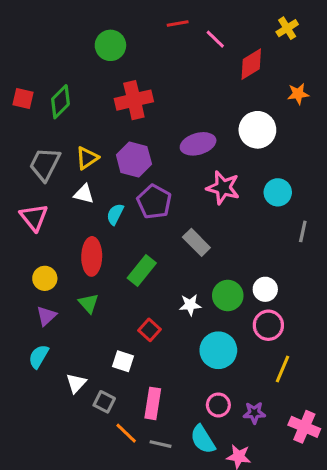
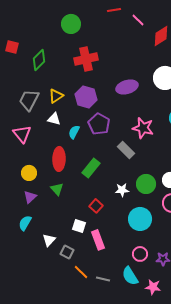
red square: (23, 99) -> (12, 47), moved
pink star: (223, 188) -> (143, 128), moved
pink rectangle: (153, 403) -> (98, 240), moved, turned -30

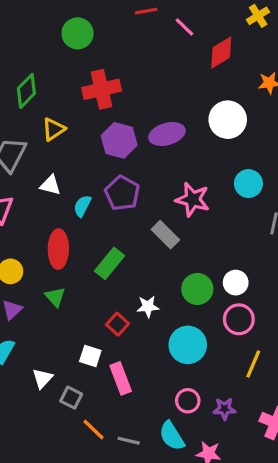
yellow triangle: (56, 96) -> (54, 129), moved
purple hexagon: (86, 97) -> (119, 140), moved
white star: (122, 190) -> (148, 307), moved

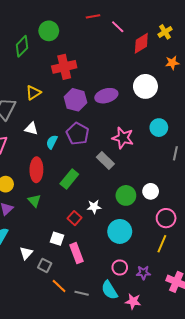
yellow cross: (258, 16) -> (165, 32), moved
green diamond: (26, 91) -> (22, 46), moved
pink circle: (239, 319) -> (166, 218), moved

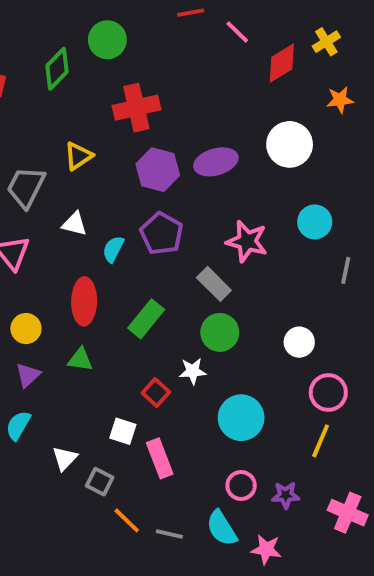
green circle: (126, 195) -> (220, 332), moved
green triangle: (34, 201) -> (80, 360), turned -40

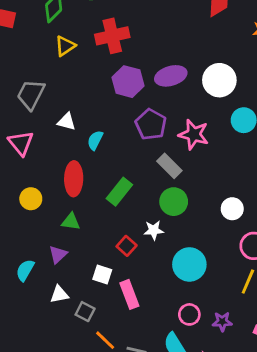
white circle: (290, 144) -> (219, 80), moved
yellow triangle: (78, 156) -> (65, 46), moved
purple pentagon: (162, 234) -> (151, 124), moved
purple triangle: (28, 375) -> (58, 254), moved
white triangle: (65, 458) -> (59, 294), turned 36

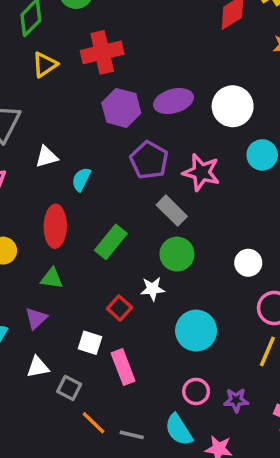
white triangle: (67, 122) -> (47, 157), turned -30

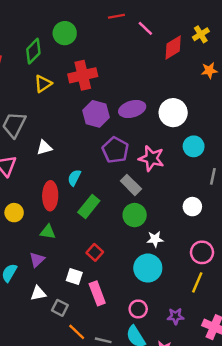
cyan semicircle: (81, 179) -> (74, 178), moved
white circle: (248, 263) -> (192, 207), moved
white star: (153, 289) -> (155, 239), moved
pink circle: (196, 391) -> (138, 309), moved

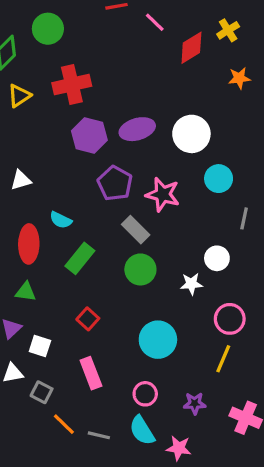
cyan semicircle: (74, 178) -> (61, 220), turned -91
white star: (155, 239) -> (191, 284), moved
white square: (74, 276) -> (40, 346), moved

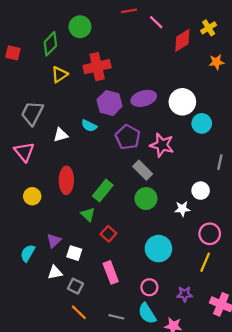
cyan circle: (219, 179) -> (202, 123), moved
cyan semicircle: (61, 220) -> (89, 126), moved
green triangle: (26, 292) -> (88, 214), moved, turned 35
orange line: (64, 424) -> (79, 312), moved

